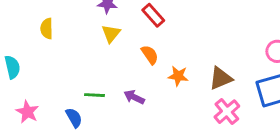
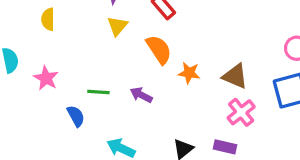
orange semicircle: (150, 55) -> (159, 49), size x1.4
brown triangle: (221, 78) -> (235, 76), turned 45
pink star: (27, 112) -> (46, 78), moved

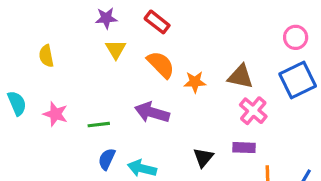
green line: (98, 92) -> (99, 125), moved
purple arrow: (141, 95) -> (152, 112), size x1.5
blue semicircle: (76, 116) -> (107, 159), moved, turned -115

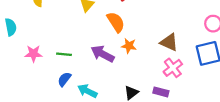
orange star: (195, 82) -> (129, 46), moved
pink star: (55, 114) -> (33, 54), moved, turned -30

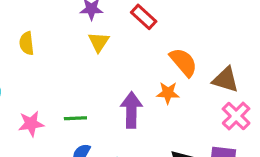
orange semicircle: (116, 22) -> (183, 62), moved
purple arrow: (103, 54) -> (131, 110), turned 70

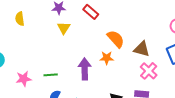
yellow semicircle: (27, 43) -> (20, 19), moved

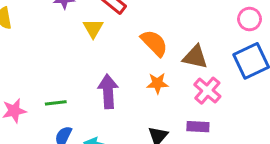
yellow triangle: (64, 28) -> (93, 28), moved
orange star: (107, 58) -> (157, 83), moved

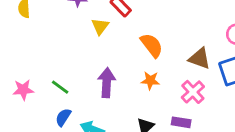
brown triangle: (195, 57) -> (200, 58), moved
green line: (56, 103) -> (60, 87), turned 36

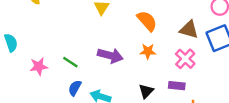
purple arrow: (107, 83) -> (110, 56), turned 105

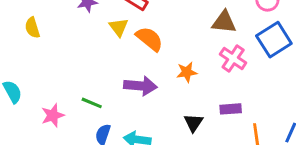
orange semicircle: (147, 21) -> (149, 39), moved
brown triangle: (189, 30) -> (224, 22), moved
pink cross: (185, 59) -> (233, 59), moved

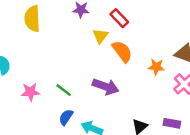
yellow semicircle: (32, 28) -> (32, 19), size x1.5
orange star: (187, 72) -> (156, 67), moved

